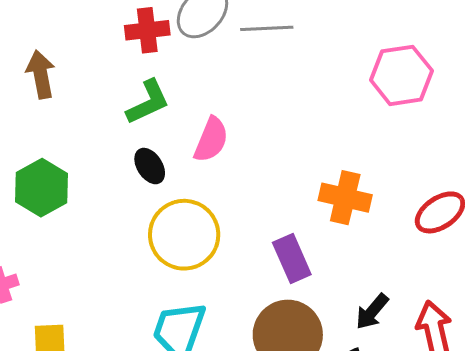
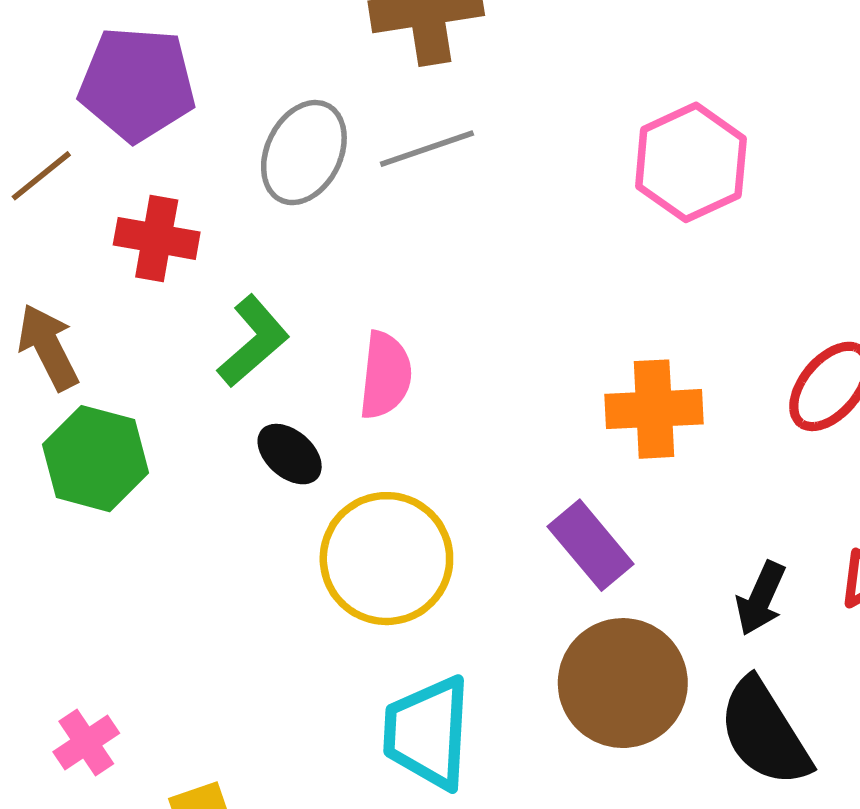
red cross: (147, 30) -> (157, 238), moved, turned 33
green hexagon: (41, 188) -> (96, 459), moved

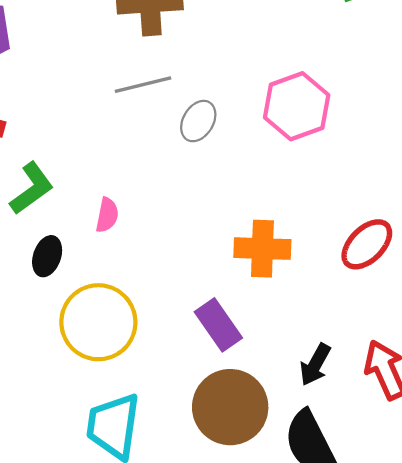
gray ellipse: (304, 153) -> (198, 121), moved, size x0.7
pink semicircle: (385, 375) -> (107, 215), size x0.7
black ellipse: (290, 454) -> (47, 256), turned 63

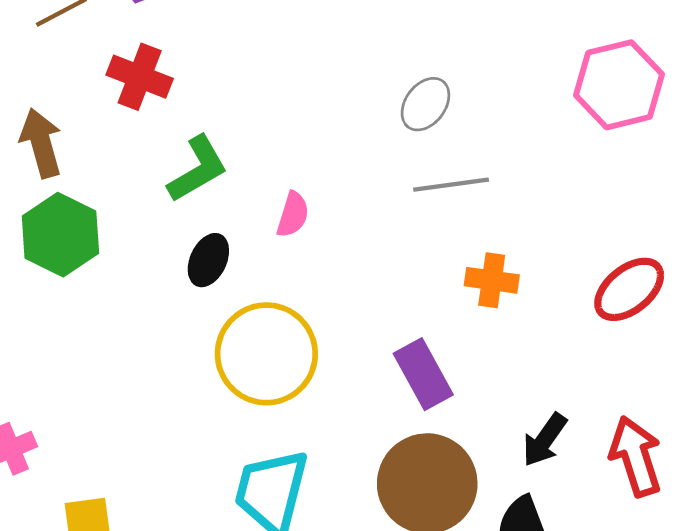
gray line: (143, 85) -> (451, 185), moved
pink hexagon: (297, 106) -> (619, 85), moved
orange cross: (262, 249) -> (492, 280), size x0.7

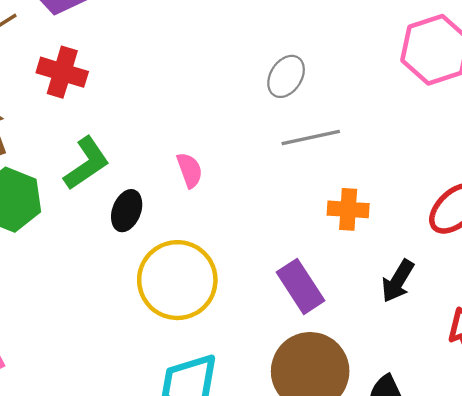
green L-shape: (198, 169) -> (86, 163), moved
pink semicircle: (293, 215) -> (190, 170), turned -33
black arrow: (545, 440) -> (398, 281), moved

